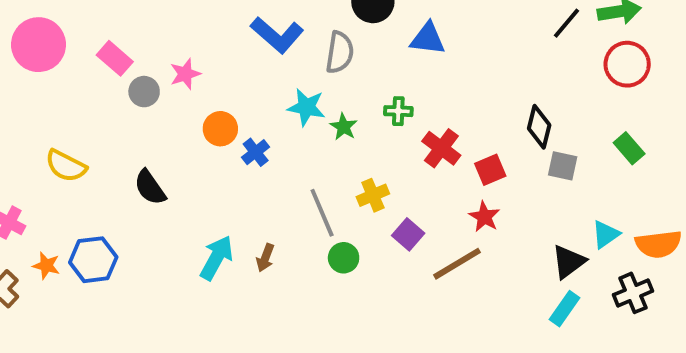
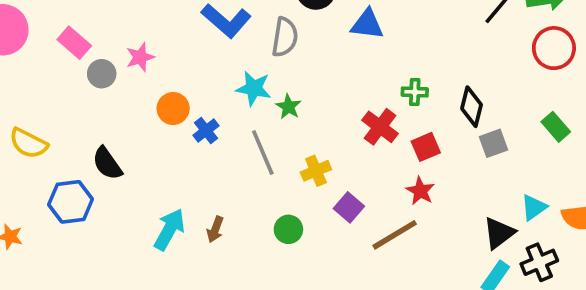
green cross: (398, 111) -> (415, 92), moved
gray square: (563, 166) -> (494, 143), turned -32
gray line: (322, 213) -> (263, 152), moved
blue hexagon: (93, 260) -> (71, 202), moved
black cross: (633, 293) -> (539, 262), moved

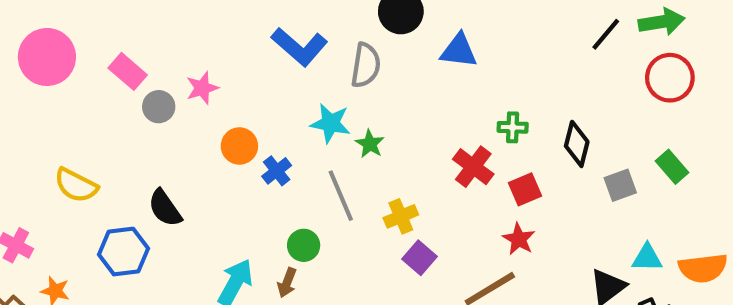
gray square: (494, 143) -> (620, 185), moved
purple square: (349, 207) -> (419, 258), moved
cyan triangle: (534, 207) -> (647, 258), turned 36
green circle: (288, 229) -> (304, 245), moved

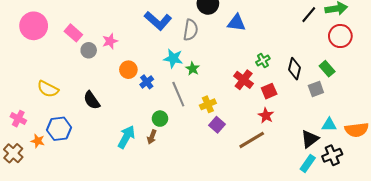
green cross: (513, 127) -> (263, 60), turned -32
green rectangle: (672, 167) -> (327, 69), moved
blue hexagon: (124, 252) -> (59, 129), moved

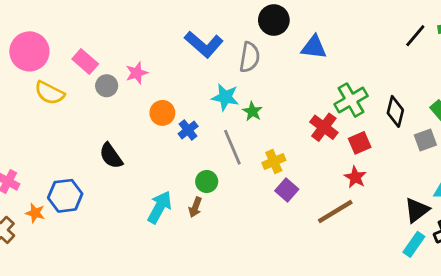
green cross: (263, 60) -> (351, 100), size x1.6
yellow semicircle: (48, 89) -> (49, 93), moved

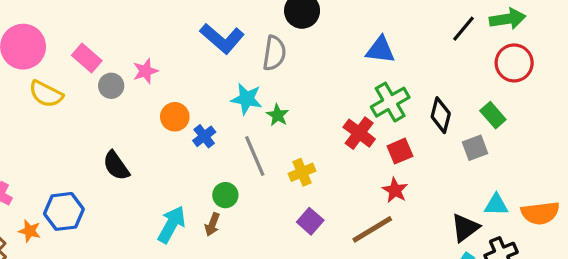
blue triangle: (314, 47) -> (380, 50), moved
purple square: (287, 190) -> (310, 221), moved

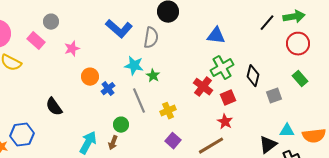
gray circle: (111, 86) -> (51, 22), moved
green rectangle: (493, 115) -> (300, 79), moved

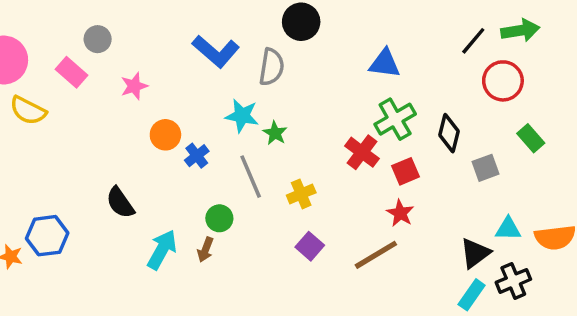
red circle: (298, 44) -> (503, 81), moved
black semicircle: (54, 107) -> (120, 203), moved

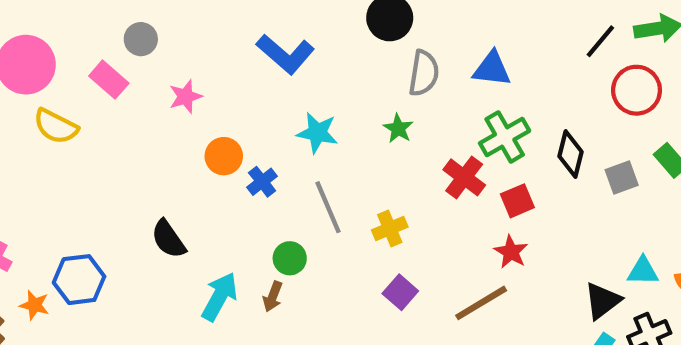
gray semicircle: (272, 67) -> (424, 73), moved
green star: (275, 133) -> (398, 128), moved
gray square: (486, 168) -> (622, 177), moved

